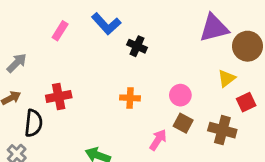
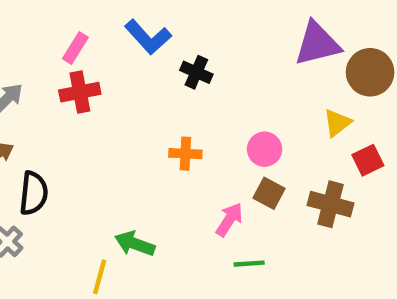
red cross: (59, 97) -> (80, 92), moved

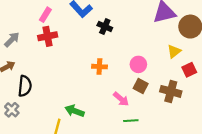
pink arrow: (229, 220) -> (121, 99), turned 98

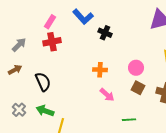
black semicircle: (25, 86) -> (43, 82), moved, turned -30
pink arrow: (121, 99) -> (107, 95), moved
green arrow: (75, 111) -> (45, 111), moved

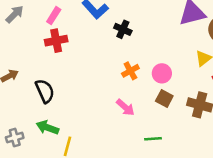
gray arrow: (19, 45) -> (15, 14), moved
orange cross: (100, 70) -> (130, 71), moved, turned -32
gray cross: (19, 110) -> (15, 138), moved, turned 32

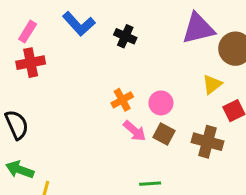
black cross: (123, 29) -> (125, 36), moved
pink arrow: (125, 107) -> (135, 131), moved

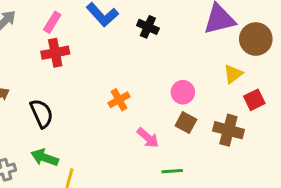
orange cross: (122, 100) -> (119, 100), moved
pink arrow: (135, 131) -> (148, 138), moved

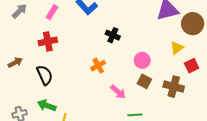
black cross: (148, 27) -> (113, 35), moved
red cross: (55, 53) -> (48, 41), moved

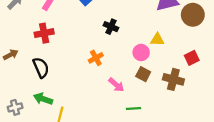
yellow triangle: (177, 48) -> (157, 40), moved, turned 40

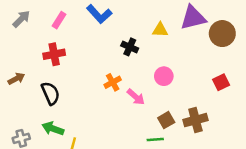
yellow triangle: (157, 40) -> (160, 30), moved
brown square: (143, 74) -> (166, 120), moved, turned 32
brown cross: (173, 79) -> (195, 120), moved, turned -30
pink arrow: (116, 85) -> (136, 97), moved

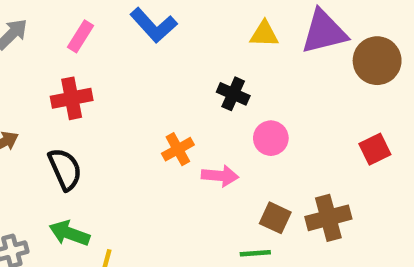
yellow triangle: (160, 30) -> (264, 34), moved
black cross: (130, 47) -> (233, 94), moved
pink arrow: (136, 97) -> (220, 176), turned -36
brown square: (166, 120) -> (275, 218), turned -35

